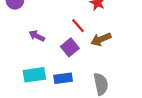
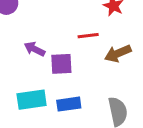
red line: (78, 26) -> (88, 36), turned -56
purple square: (70, 47) -> (61, 64), moved, turned 36

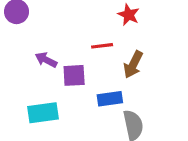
brown arrow: (118, 53) -> (133, 65), turned -40
blue rectangle: (69, 104) -> (110, 99), moved

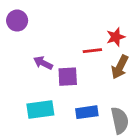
red star: (129, 15) -> (116, 37), moved, turned 30
blue rectangle: (110, 99) -> (87, 112), moved

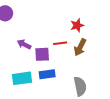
red line: (92, 51) -> (60, 43), moved
blue rectangle: (87, 112) -> (47, 74), moved

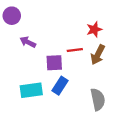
purple arrow: (24, 44) -> (28, 42), moved
blue rectangle: (47, 74) -> (60, 86), turned -49

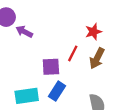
purple arrow: (28, 42) -> (24, 32), moved
red line: (75, 50) -> (73, 53), turned -56

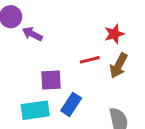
red line: (73, 53) -> (90, 60), turned 49
purple square: (51, 67) -> (51, 80), moved

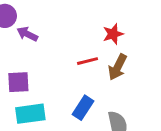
purple square: (51, 80) -> (18, 82), moved
blue rectangle: (71, 104) -> (83, 108), moved

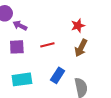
red line: (87, 61) -> (47, 45), moved
purple square: (18, 82) -> (17, 47), moved

